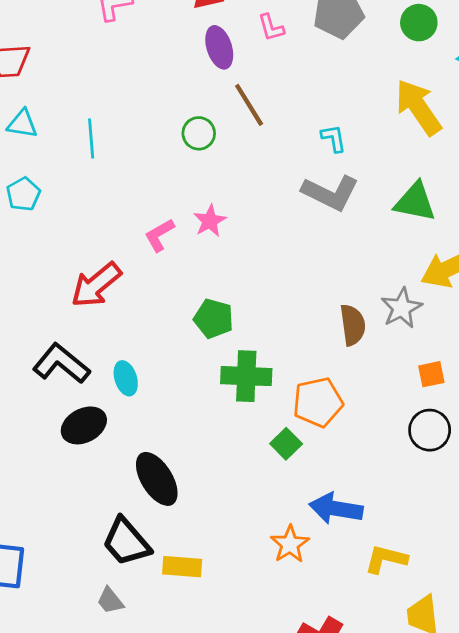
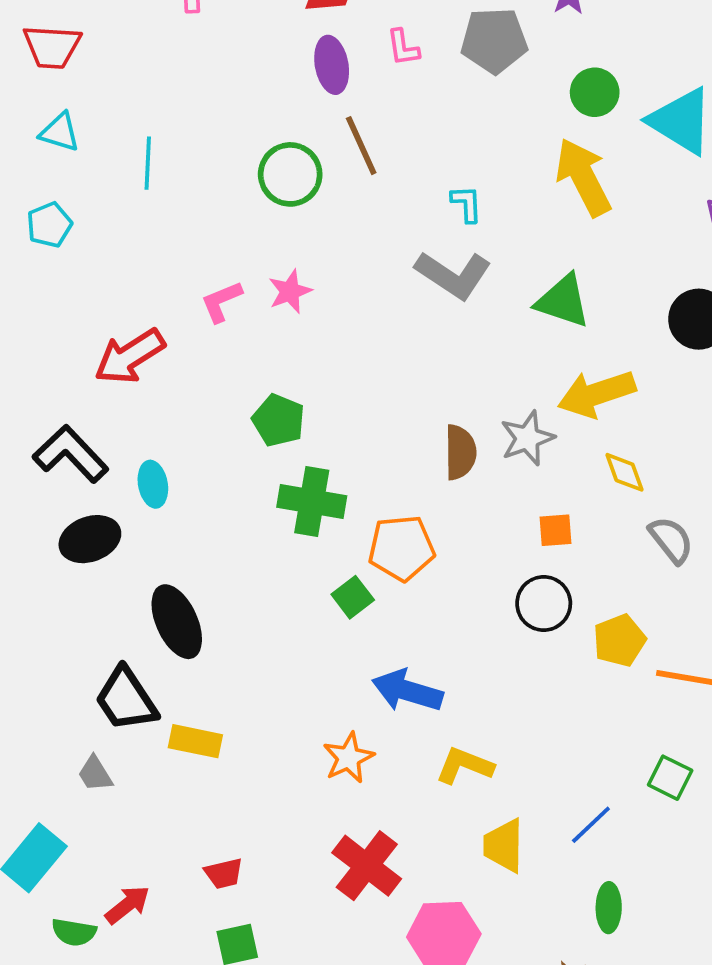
green circle: (419, 23) -> (595, 92), moved
green circle: (199, 133) -> (290, 174), size x1.4
orange star: (290, 544) -> (349, 758), moved

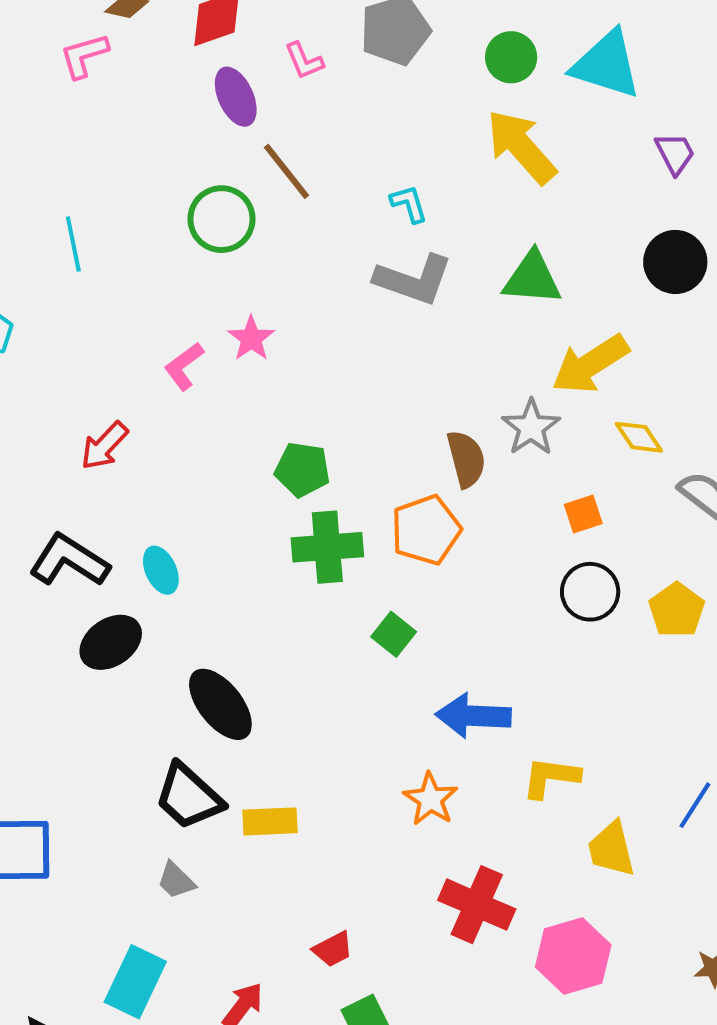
red arrow: (130, 356) -> (104, 446), size x0.7
green pentagon: (278, 420) -> (302, 470), moved
orange pentagon: (401, 548) -> (426, 530), moved

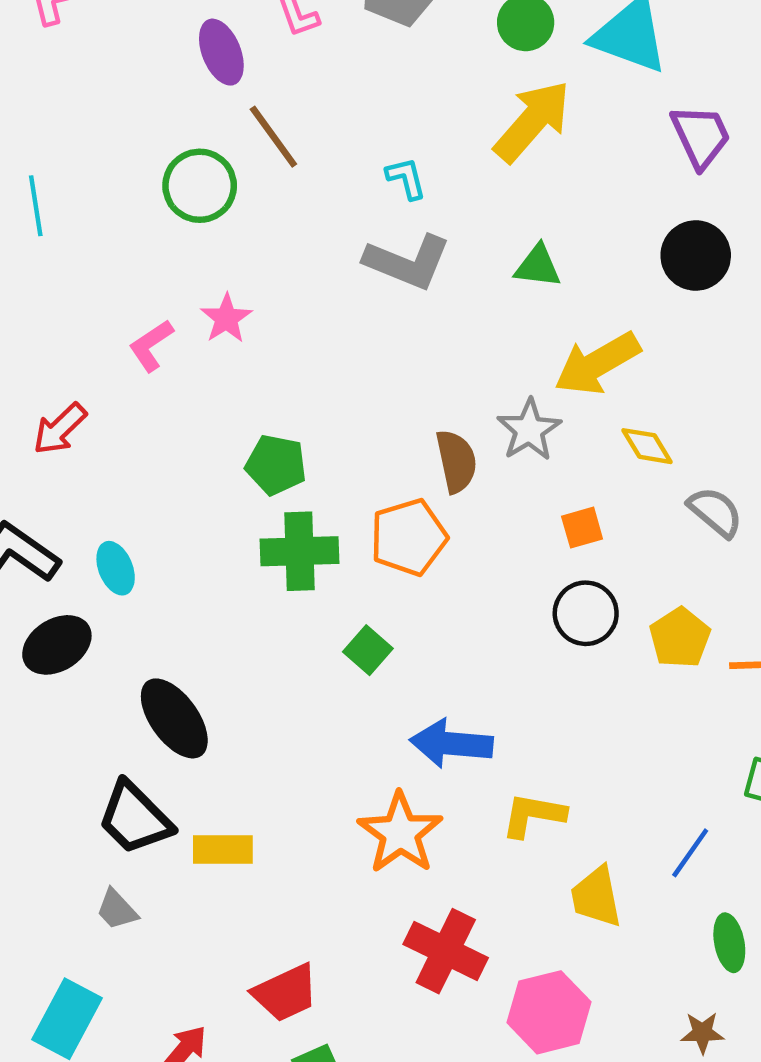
yellow arrow: (521, 147) -> (532, 121), turned 80
purple trapezoid: (675, 153) -> (701, 136), size x1.4
green triangle: (532, 278) -> (538, 266), size x0.7
orange star: (431, 799) -> (400, 833), size x1.4
red trapezoid: (333, 949) -> (286, 993), size x1.5

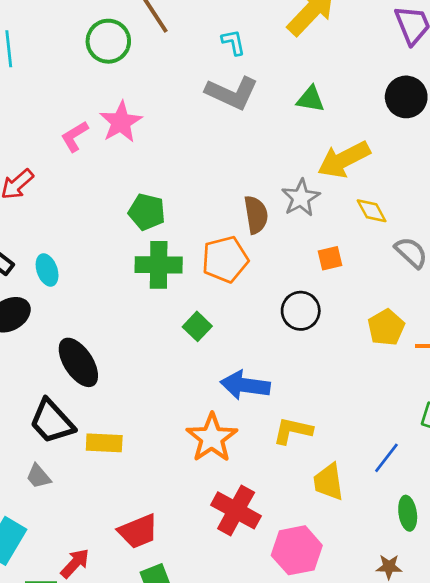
pink star: (226, 318) -> (121, 122), size x1.4
black circle: (586, 613) -> (301, 311), moved

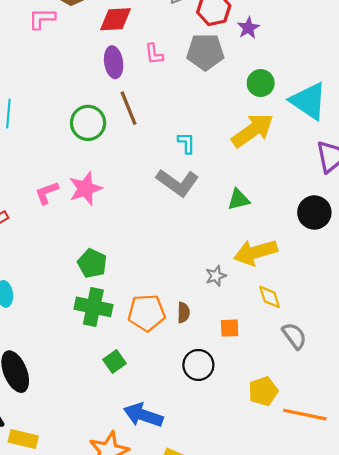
green triangle: (310, 99) -> (239, 200), turned -35
gray star: (301, 198) -> (216, 276), size x0.7
brown semicircle: (256, 215) -> (183, 313), moved, size x0.7

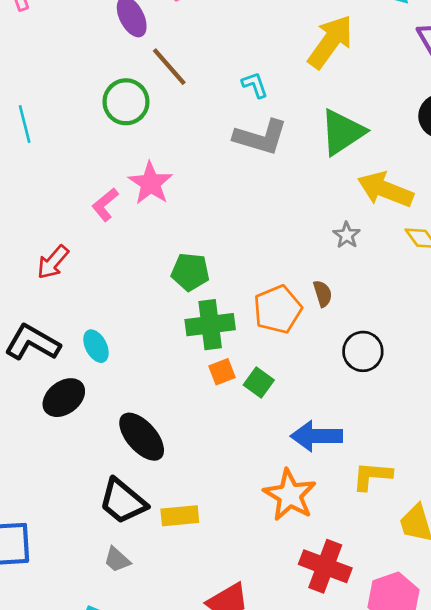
green triangle: (239, 200) -> (342, 132), size x1.6
yellow arrow: (256, 252) -> (385, 190), turned 57
orange square: (230, 328) -> (222, 372), moved

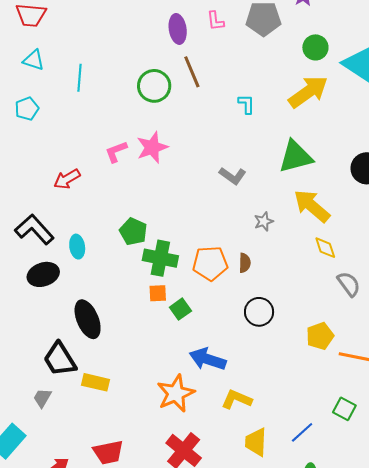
gray L-shape: (261, 137) -> (233, 176), moved, size x0.7
gray star: (347, 235) -> (264, 221), moved
green pentagon: (190, 272) -> (133, 231), moved
gray trapezoid: (117, 560) -> (42, 398), turned 60

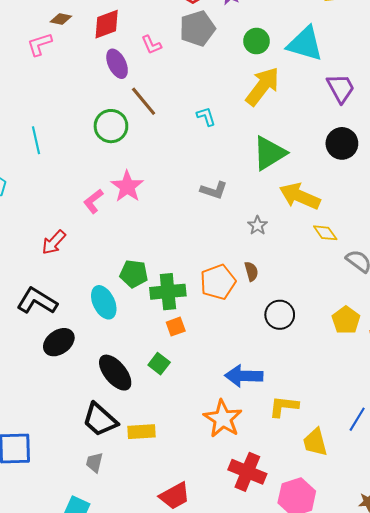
cyan ellipse: (77, 247) -> (104, 302), moved, size x1.4
green square: (180, 309) -> (159, 364), moved

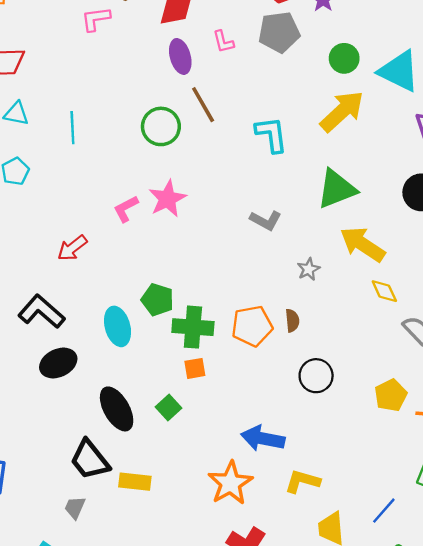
cyan L-shape: (206, 116) -> (271, 134), size x1.6

